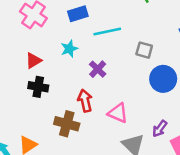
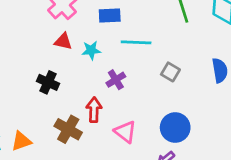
red triangle: (34, 61) -> (63, 41), moved, turned 30
blue circle: (163, 79) -> (175, 128), moved

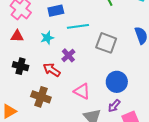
red triangle: (63, 41) -> (17, 36), moved
gray square: (170, 72) -> (106, 43), size x1.5
red arrow: (94, 110) -> (52, 70), moved, turned -48

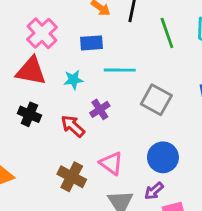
red triangle: (17, 36) -> (31, 71), size x1.6
brown cross: (41, 97) -> (72, 177), moved

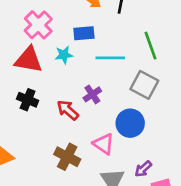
green line: (167, 33) -> (151, 46), moved
cyan star: (73, 80) -> (64, 55), moved
blue circle: (163, 157) -> (130, 123), moved

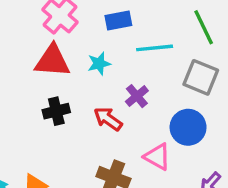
cyan star: (64, 55) -> (99, 64), moved
black cross: (28, 100) -> (56, 111), turned -30

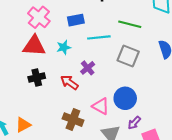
green line: (204, 27) -> (130, 24), turned -50
blue circle: (188, 127) -> (125, 98), moved

